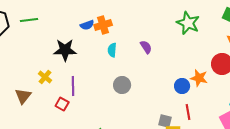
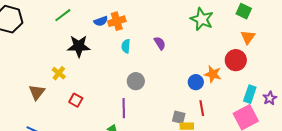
green line: (29, 20) -> (63, 15), moved, turned -30
purple line: (73, 86) -> (124, 108), moved

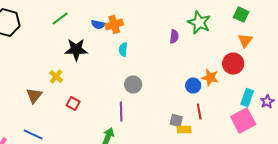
blue semicircle: (101, 21) -> (98, 25), turned 32
purple semicircle: (160, 43) -> (174, 37), moved, turned 40

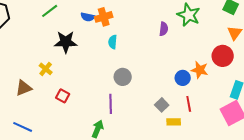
brown triangle: (34, 96) -> (24, 88), turned 30
gray square: (176, 121) -> (162, 105), moved, turned 32

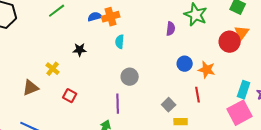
blue semicircle: (88, 17) -> (95, 17), turned 152
black star: (66, 42) -> (80, 50), moved, size x0.6
red circle: (223, 56) -> (230, 42), moved
blue circle: (183, 78) -> (185, 64), moved
red line: (189, 104) -> (198, 95), moved

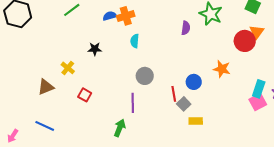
blue circle: (185, 64) -> (194, 82), moved
red line: (198, 95) -> (174, 94), moved
pink square: (240, 113) -> (258, 102), moved, size x0.7

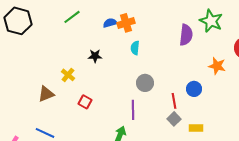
purple semicircle: (186, 28) -> (186, 35), size x1.5
orange star: (222, 69) -> (217, 66), moved
gray square: (184, 104) -> (174, 119), moved

